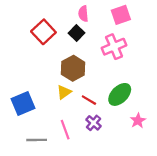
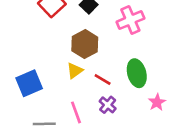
green ellipse: (120, 94) -> (137, 73), turned -60

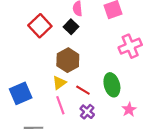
pink cross: (130, 20) -> (130, 46), moved
pink line: (76, 112) -> (60, 105), moved

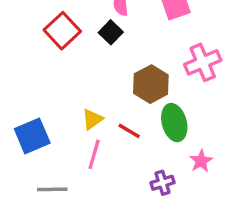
brown hexagon: (68, 60) -> (151, 84), moved
pink line: (60, 105) -> (94, 154), turned 36
purple cross: (87, 112) -> (163, 183), moved, turned 32

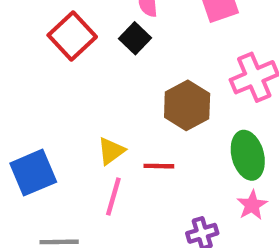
green ellipse: (174, 123) -> (248, 155), moved
red line: (129, 131) -> (159, 166), turned -30

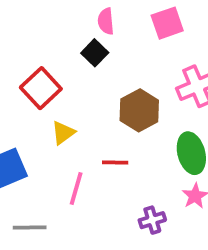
red square: (72, 36) -> (41, 88), moved
yellow triangle: (111, 151) -> (63, 133), moved

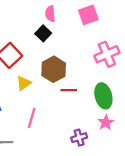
brown hexagon: (139, 110) -> (54, 69), moved
red line: (115, 162) -> (69, 90), moved

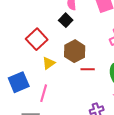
pink line: (32, 118) -> (44, 93), moved

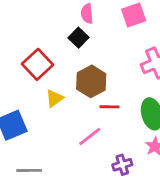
pink line: (44, 93) -> (90, 136), moved, turned 36

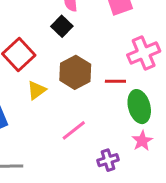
red line: (110, 107) -> (115, 81), moved

